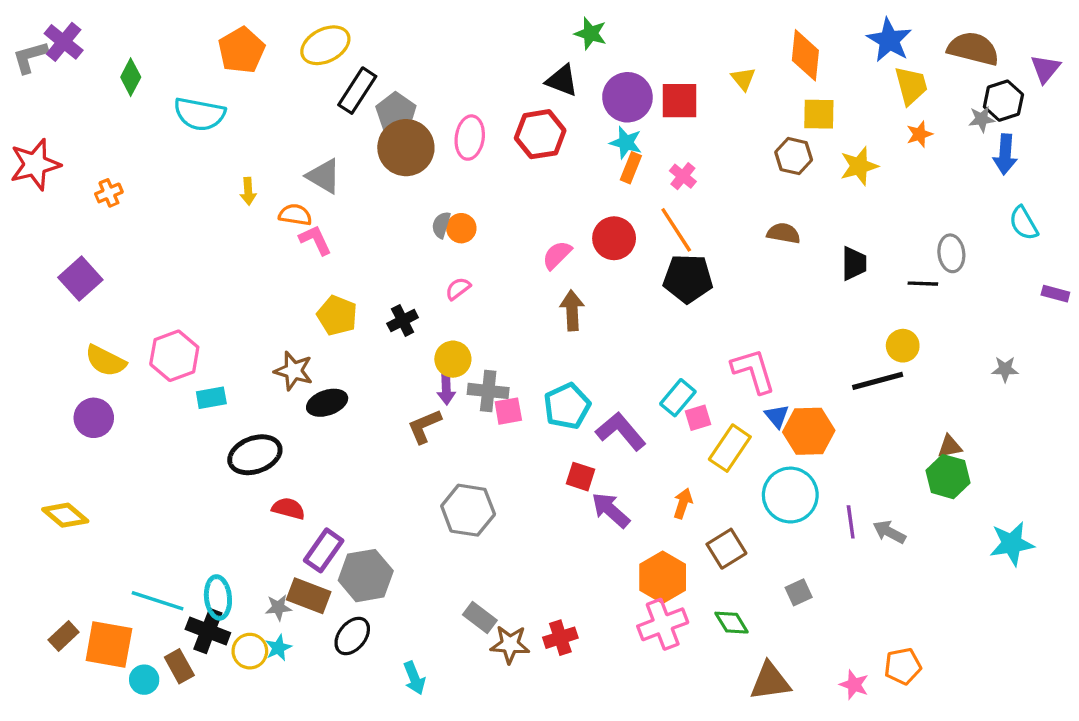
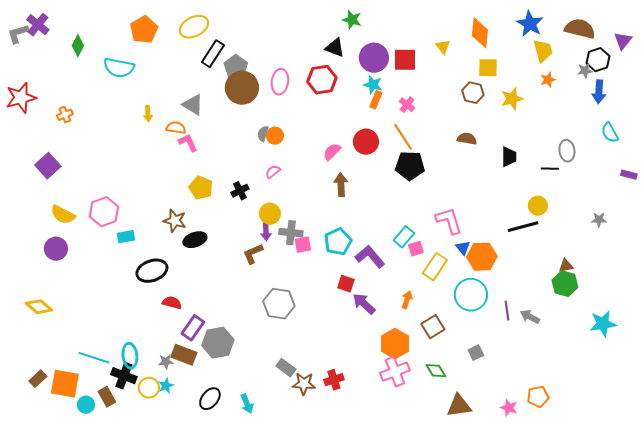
black ellipse: (352, 636) -> (210, 399), moved

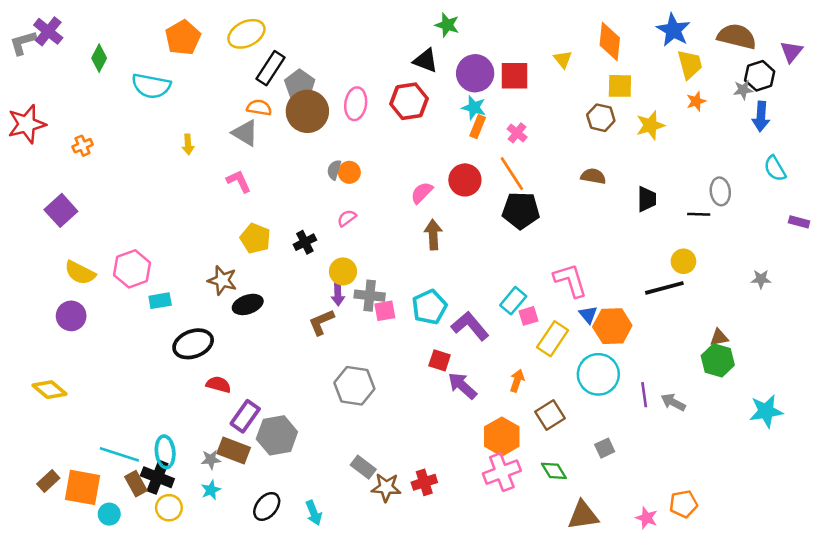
orange semicircle: (176, 128) -> (259, 108), moved
yellow circle: (149, 388) -> (169, 508), moved
brown rectangle: (107, 397) -> (136, 484), moved

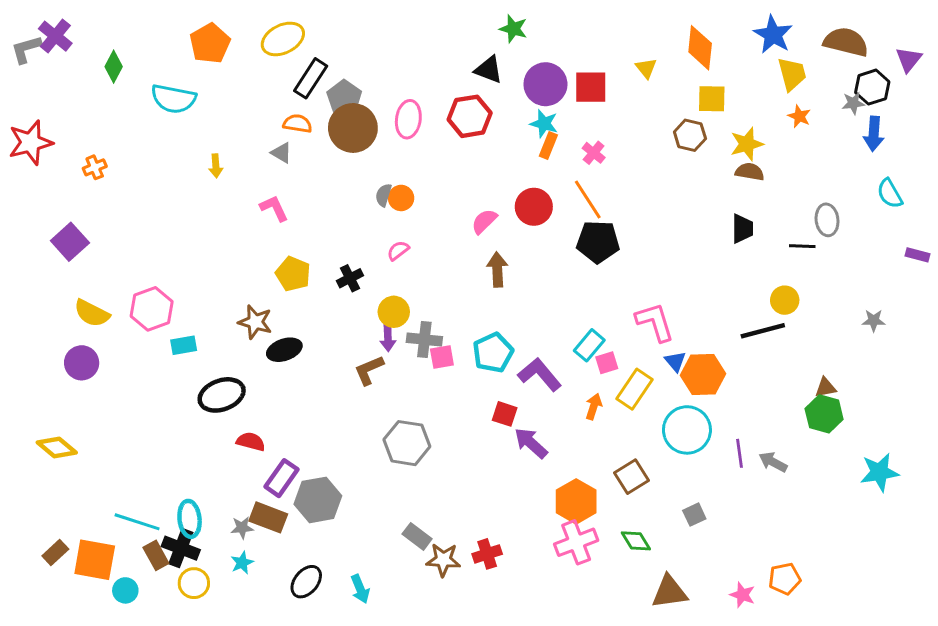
orange star: (696, 101) -> (799, 116), turned -30
gray triangle: (245, 133) -> (281, 153), size x0.7
brown semicircle: (593, 176) -> (750, 172), moved
orange arrow: (517, 381) -> (594, 407), moved

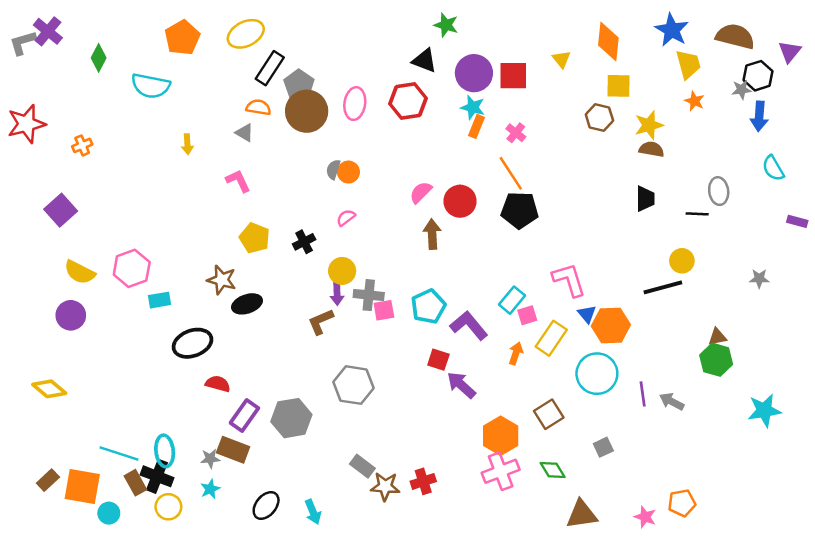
red circle: (534, 207) -> (460, 201), moved
gray hexagon: (318, 500) -> (291, 418), moved

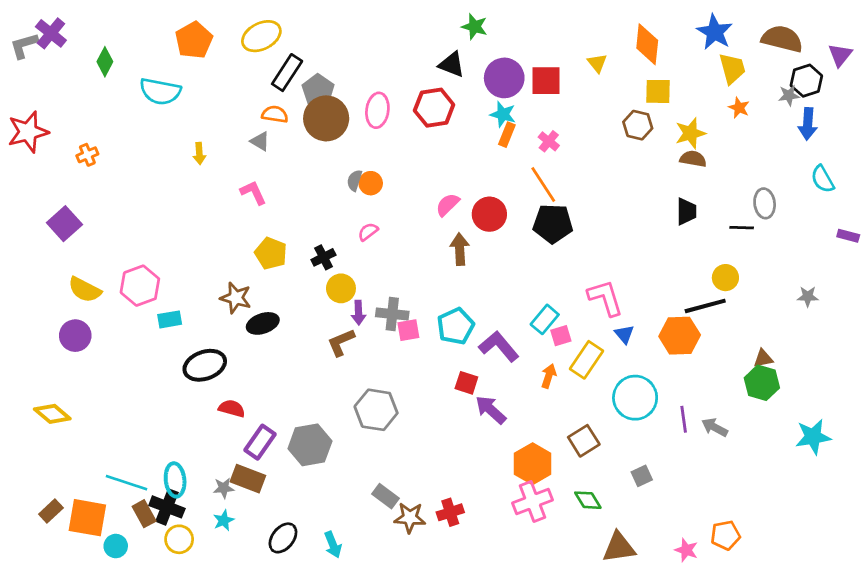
yellow circle: (342, 271) -> (341, 288), moved
orange hexagon: (611, 325) -> (680, 336), moved

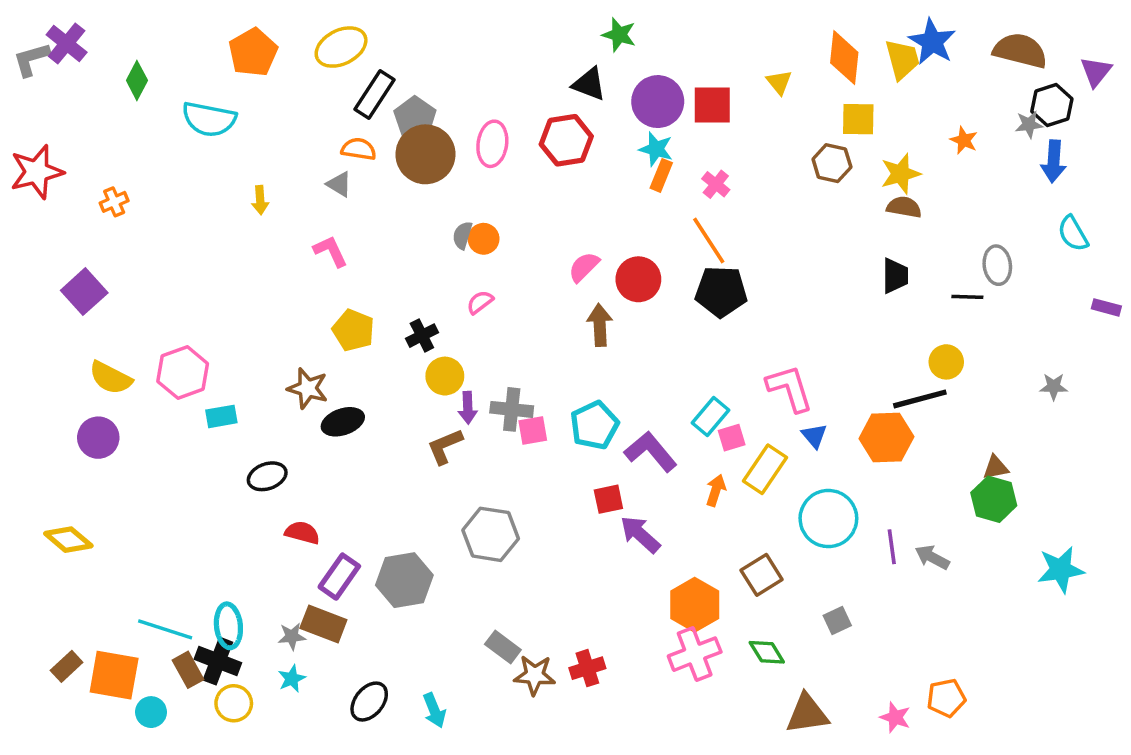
yellow trapezoid: (732, 68) -> (902, 59), moved
black ellipse: (205, 365) -> (267, 476), size x0.7
red square: (466, 383) -> (608, 499), turned -30

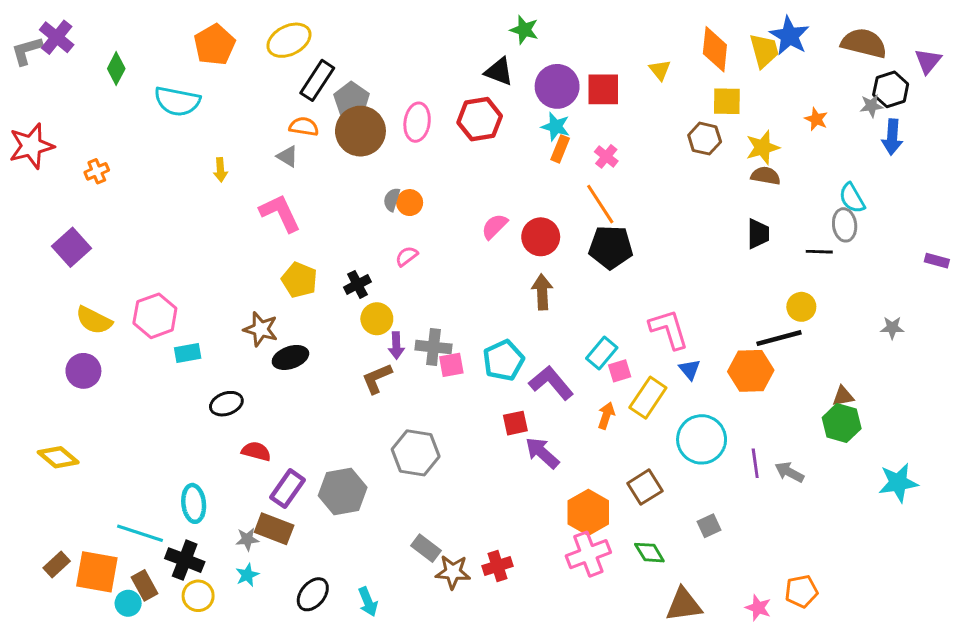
cyan semicircle: (1073, 234) -> (852, 198), moved
pink L-shape: (330, 251) -> (280, 213), size x1.4
brown arrow: (600, 325) -> (542, 292), moved
cyan ellipse: (228, 626) -> (194, 503), moved
brown rectangle: (188, 670) -> (144, 585), moved

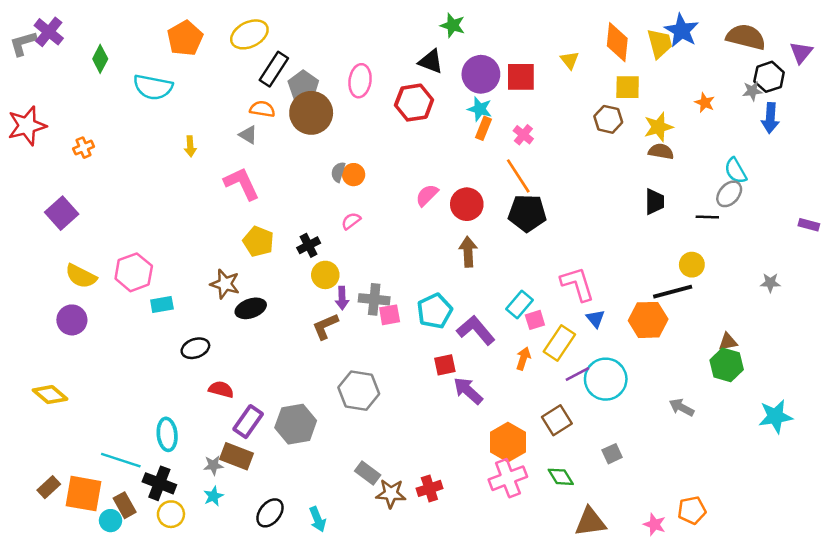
pink ellipse: (417, 122) -> (360, 81), moved
gray ellipse: (845, 225) -> (729, 194), turned 48
purple line: (755, 463) -> (577, 374), moved, turned 70

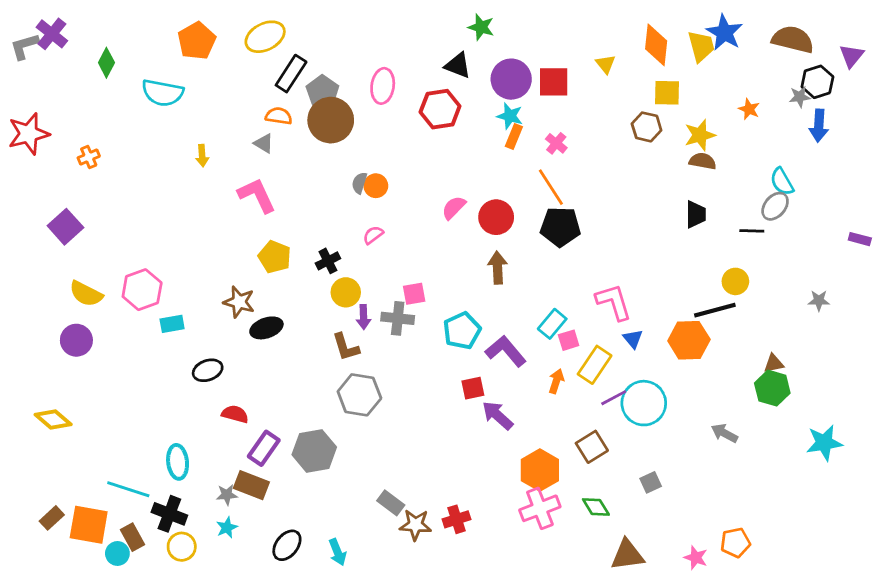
pink square: (390, 315) -> (414, 294), moved
brown L-shape: (325, 326) -> (346, 347), turned -84
gray hexagon: (359, 391) -> (359, 395), moved

